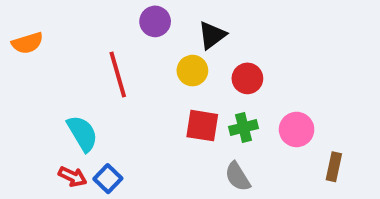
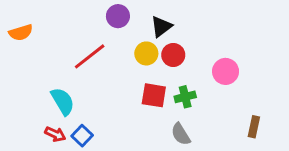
red line: (118, 74) -> (90, 56), turned 68
red circle: (247, 78) -> (173, 55), moved
pink circle: (297, 129) -> (226, 71), moved

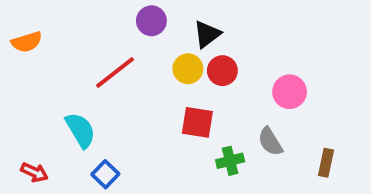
green cross: (185, 97) -> (230, 161), moved
red arrow: (55, 134) -> (34, 172), moved
gray semicircle: (181, 134) -> (270, 142), moved

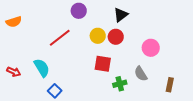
black triangle: (207, 34) -> (121, 15), moved
red arrow: (34, 172) -> (14, 72), moved

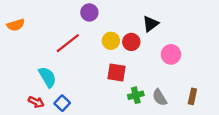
black triangle: (121, 15) -> (151, 24), moved
red arrow: (14, 72) -> (36, 102), moved
gray semicircle: (141, 74) -> (160, 97), moved

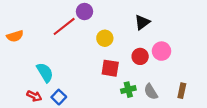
orange semicircle: (16, 25) -> (15, 36), moved
red circle: (131, 42) -> (140, 56), moved
red line: (68, 43) -> (64, 26), moved

